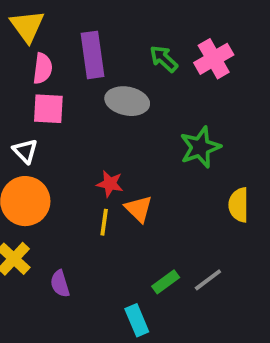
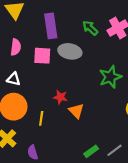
pink semicircle: (43, 68) -> (16, 47), moved
pink square: (48, 109) -> (42, 56), moved
white triangle: (25, 151) -> (14, 79), turned -32
yellow line: (104, 222) -> (41, 118), moved

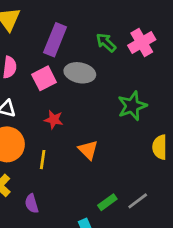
purple rectangle: (51, 26) -> (55, 40), turned 30
pink square: (42, 56) -> (44, 78), turned -30
red star: (60, 97) -> (54, 120), moved

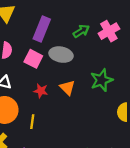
green arrow: (106, 43) -> (81, 31), turned 105
pink square: (44, 78) -> (33, 59), turned -36
orange triangle: (88, 150) -> (67, 88), moved

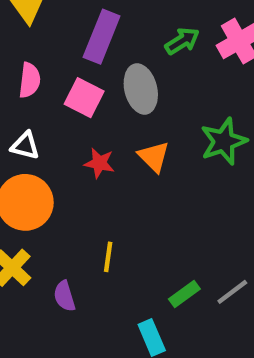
gray ellipse: (61, 55) -> (141, 89), turned 65
yellow line: (32, 122) -> (108, 257), moved

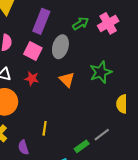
gray ellipse: (141, 89) -> (60, 47), turned 30
red star: (99, 163) -> (32, 79), moved
gray line: (232, 292) -> (102, 135), moved

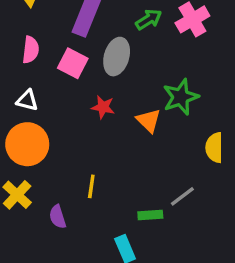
red star: (32, 79) -> (103, 107), moved
orange triangle: (67, 80) -> (149, 121), moved
green rectangle: (82, 146) -> (150, 215), turned 32

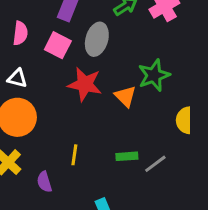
red star: (103, 107) -> (85, 84), size x1.6
green rectangle: (150, 215) -> (127, 156), moved

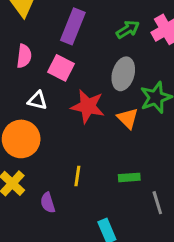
gray ellipse: (97, 39) -> (123, 74), moved
white triangle: (17, 78) -> (37, 100), moved
gray line: (155, 164) -> (157, 203), moved, turned -70

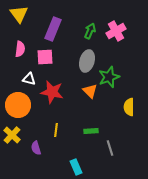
green arrow: (128, 29) -> (90, 31), turned -35
pink square: (61, 68) -> (45, 57), turned -30
red star: (88, 106) -> (52, 92), moved

